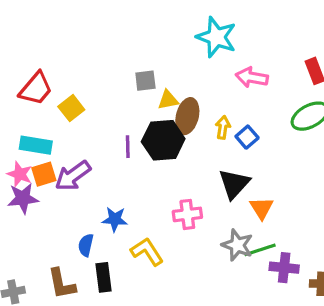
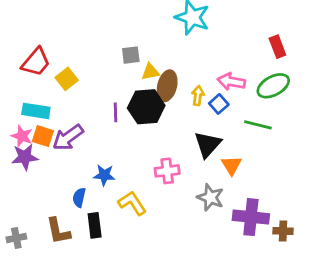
pink arrow: (252, 77) -> (231, 82), moved
orange square: (44, 174) -> (43, 136), turned 35
green line: (260, 250) -> (258, 125), moved, turned 32
purple cross: (284, 268) -> (251, 217), size x1.4

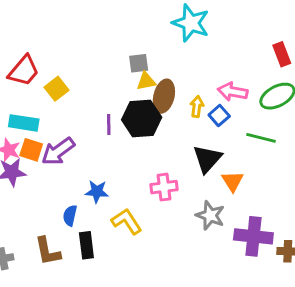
gray square: (131, 55) -> (139, 63), moved

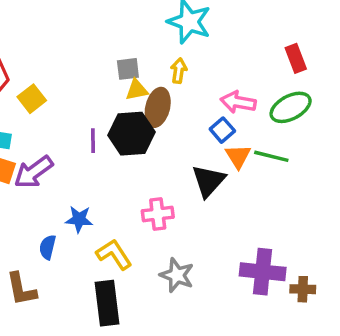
yellow arrow: (197, 107) -> (179, 71), moved
orange triangle: (233, 181) -> (238, 156), moved
gray star: (210, 215) -> (177, 275), moved
black rectangle: (86, 245) -> (107, 303), moved, size x1.4

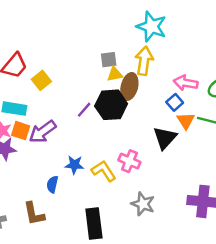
yellow arrow: (179, 71) -> (144, 61), size x1.6
purple line: (93, 141) -> (84, 110), turned 42
pink cross: (158, 214) -> (129, 161), turned 30
yellow L-shape: (114, 254) -> (104, 171), moved

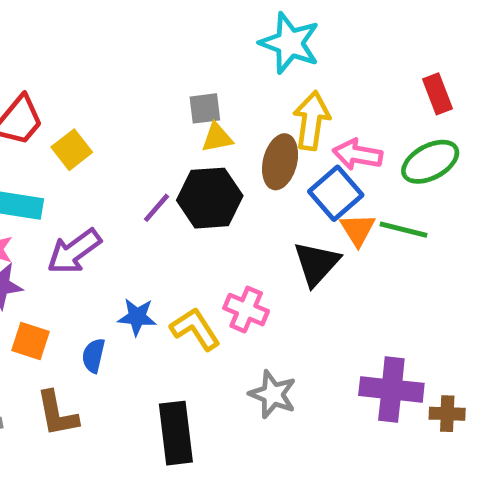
yellow arrow: (144, 61) -> (312, 121), moved
brown ellipse: (129, 86) -> (280, 162), moved
blue square: (175, 102) -> (336, 193), size x1.5
orange square: (21, 131) -> (31, 341), moved

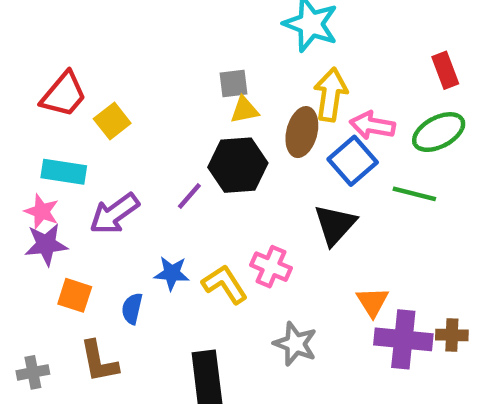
purple line: (156, 208) -> (189, 196), moved
orange triangle: (358, 230) -> (372, 302), moved
brown cross: (447, 414) -> (452, 335), moved

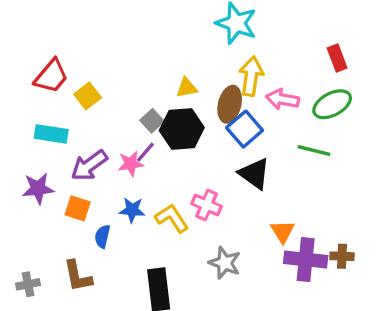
gray square: (234, 84) -> (152, 121), moved, turned -35
blue square: (353, 161) -> (245, 129), moved
pink star: (42, 211) -> (131, 164), moved, turned -30
black triangle: (335, 225) -> (254, 174), turned -36
orange square: (75, 295) -> (78, 208), moved

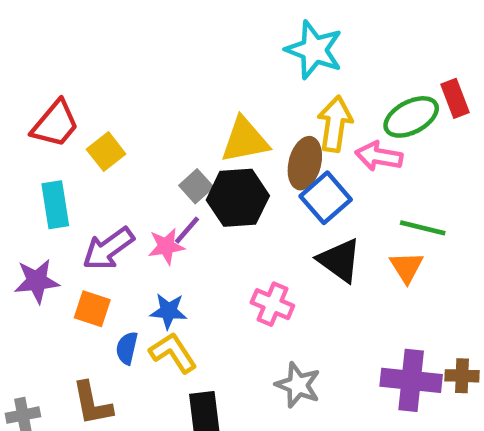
yellow triangle: (187, 88) -> (245, 140), size x1.6
green ellipse: (332, 104) -> (411, 117), moved
cyan rectangle: (51, 134) -> (55, 205), turned 72
yellow L-shape: (172, 218) -> (173, 353), moved
orange triangle: (283, 231) -> (407, 267), moved

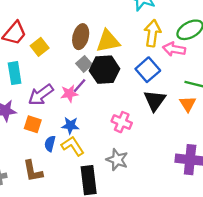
brown ellipse: (305, 163) -> (81, 37), moved
black triangle: (340, 260) -> (155, 100), turned 30
gray star: (298, 385) -> (117, 160), moved

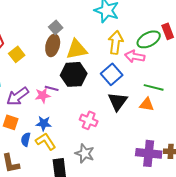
gray square: (84, 64) -> (56, 27), moved
purple line: (80, 86) -> (52, 88), turned 64
orange triangle: (188, 104) -> (147, 104), turned -49

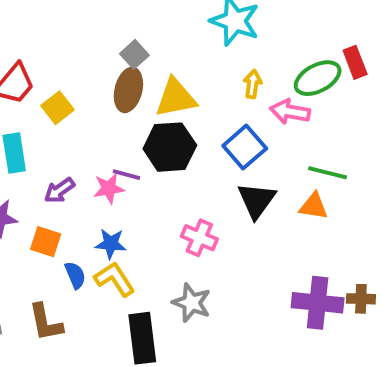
yellow arrow: (116, 42) -> (253, 84), size x0.6
purple arrow: (18, 96) -> (59, 190), size x0.7
blue semicircle: (26, 139) -> (75, 275), turned 144

